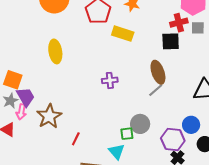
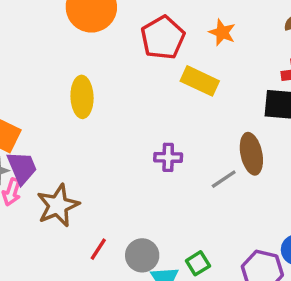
gray line: (156, 90) -> (224, 179), moved
gray circle: (140, 124) -> (142, 255), moved
green square: (127, 134) -> (198, 263), moved, turned -32

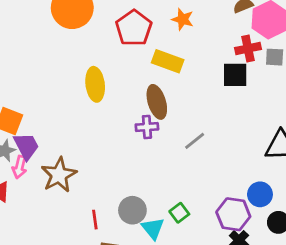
yellow ellipse: (82, 97) -> (95, 84), moved
brown ellipse: (251, 154) -> (157, 102), moved
red line: (98, 249) -> (95, 220), moved, turned -36

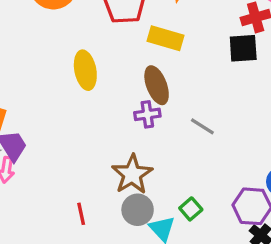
gray line: (195, 141) -> (202, 126), turned 75
brown star: (59, 175) -> (132, 174), moved
red line: (95, 220) -> (81, 214), moved

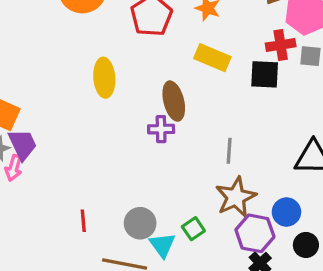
yellow rectangle: (166, 38) -> (212, 58), moved
gray line: (202, 126) -> (229, 151), moved, turned 55
brown star: (132, 174) -> (236, 197), moved

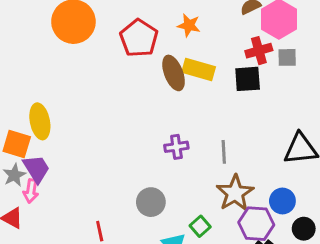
yellow ellipse: (104, 78) -> (40, 121), moved
brown ellipse: (174, 101) -> (174, 73), moved
purple cross: (161, 129) -> (176, 147), moved
gray circle: (140, 223) -> (151, 202), moved

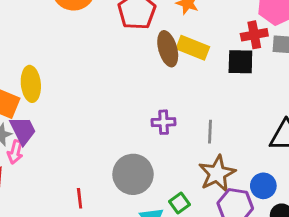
gray circle: (151, 202) -> (133, 174), size x1.4

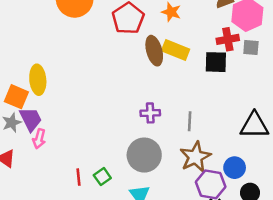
pink arrow: (15, 152) -> (39, 139), moved
gray circle: (133, 174) -> (144, 155), moved
green square: (179, 203) -> (102, 177), moved

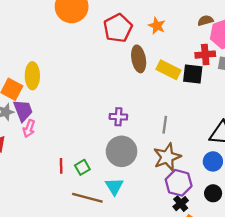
yellow rectangle: (176, 50) -> (169, 70), moved
purple cross: (150, 113) -> (118, 117), moved
blue circle: (235, 168) -> (213, 161), moved

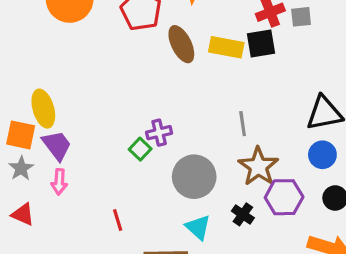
purple trapezoid: (23, 110) -> (57, 145), moved
purple cross: (118, 117) -> (159, 133), moved
green square: (82, 167) -> (140, 149), moved
black cross: (181, 204) -> (243, 214), moved

